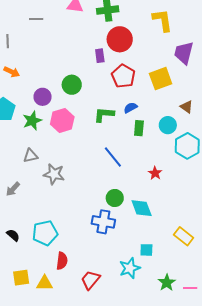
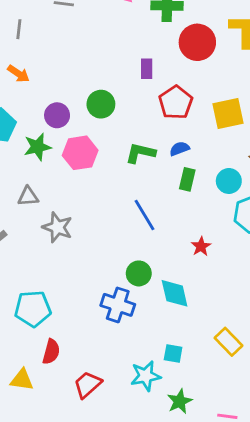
red circle: (120, 39) -> (197, 42), moved
green star: (167, 283) -> (180, 401), moved

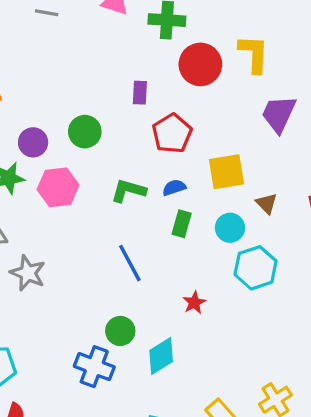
yellow square: (228, 113) -> (226, 172), moved
cyan diamond: (175, 293) -> (161, 356), turned 68

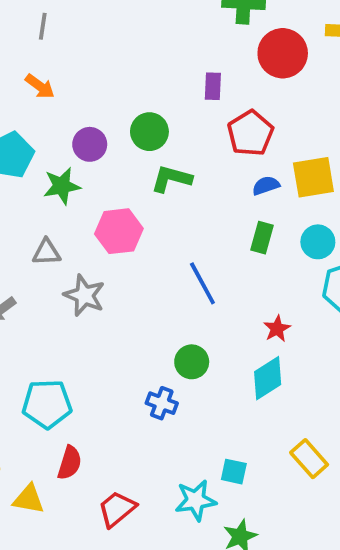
pink hexagon: (58, 187) -> (119, 231), moved
blue semicircle: (174, 188) -> (266, 185), moved
green L-shape: (128, 191) -> (171, 179), moved
cyan diamond: (161, 356) -> (268, 378), moved
blue cross: (94, 367) -> (162, 403), size x0.7

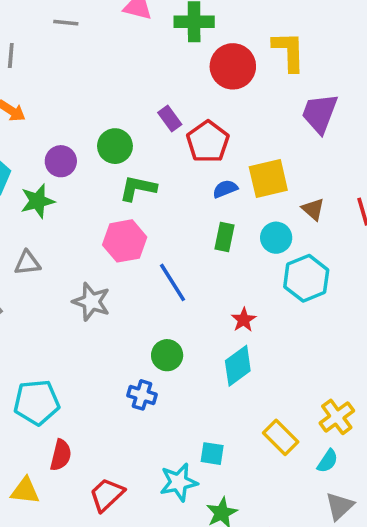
purple rectangle: (213, 86) -> (170, 118), moved, turned -35
pink hexagon: (119, 231) -> (125, 241), moved
gray star: (84, 295) -> (91, 302), moved

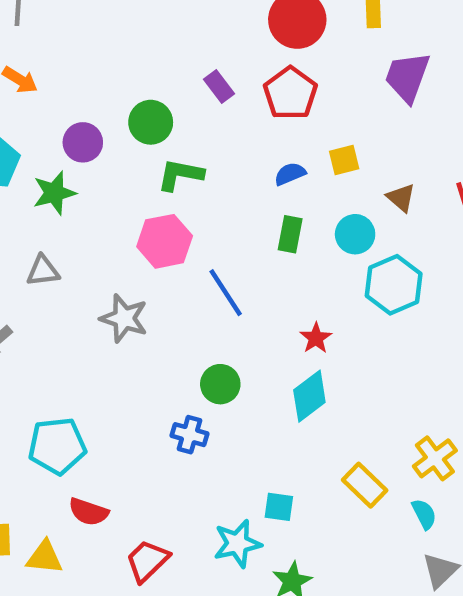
red pentagon: (208, 142) -> (290, 93), moved
yellow square: (268, 179) -> (344, 160), size x0.6
red semicircle: (61, 455) -> (88, 512), turned 96
cyan semicircle: (328, 461) -> (424, 514), turned -60

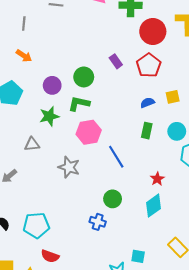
green L-shape: (180, 175) -> (79, 104), moved
green star: (54, 193) -> (49, 116), moved

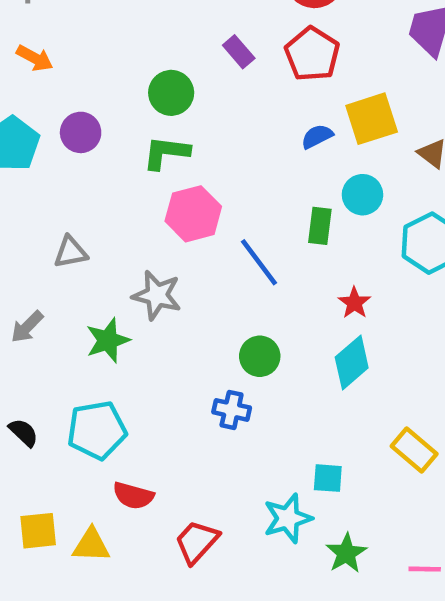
purple circle: (52, 85) -> (81, 132), moved
yellow square: (173, 97) -> (372, 119), size x1.6
green star: (49, 116) -> (108, 340), moved
green rectangle: (147, 131) -> (320, 226), moved
cyan circle: (177, 131) -> (362, 195), moved

